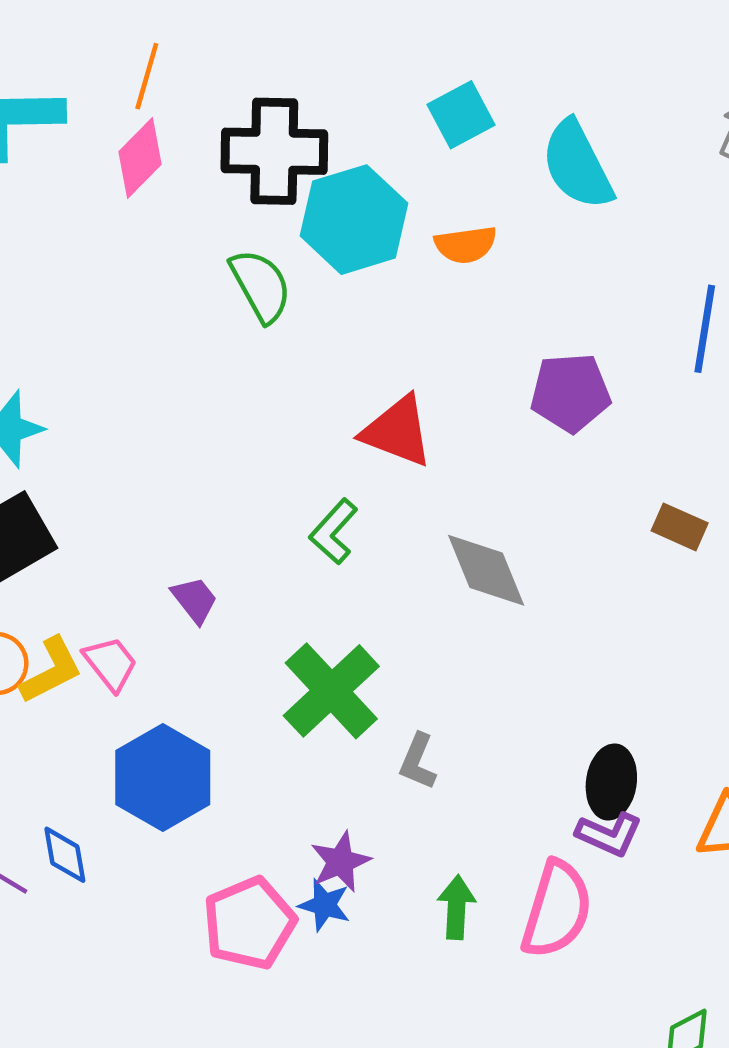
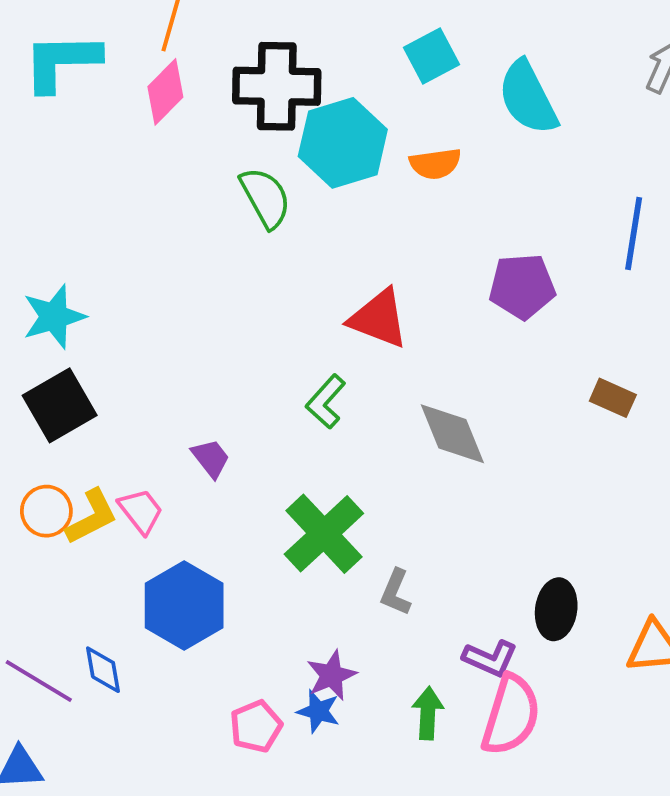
purple L-shape: (609, 834) -> (490, 658), moved
pink pentagon: (249, 923) -> (256, 726), size x0.7

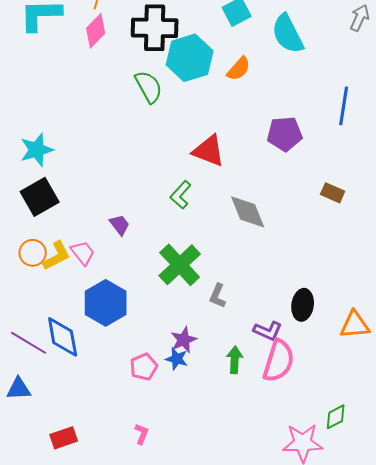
orange semicircle: (435, 164) -> (239, 69), turned -40
blue diamond: (103, 670) -> (63, 337), size x1.6

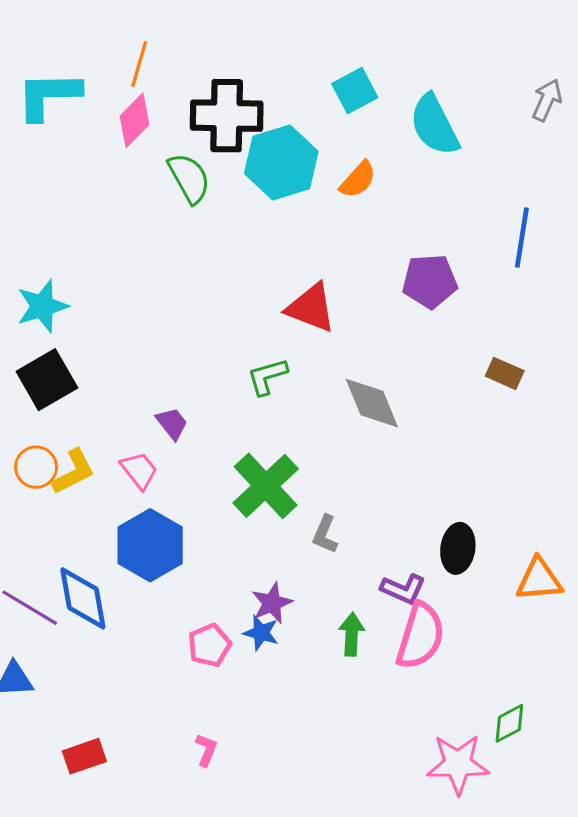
green semicircle: (149, 87) -> (189, 178), moved
green L-shape: (181, 195) -> (267, 377), turned 32
pink trapezoid: (83, 253) -> (139, 470), moved

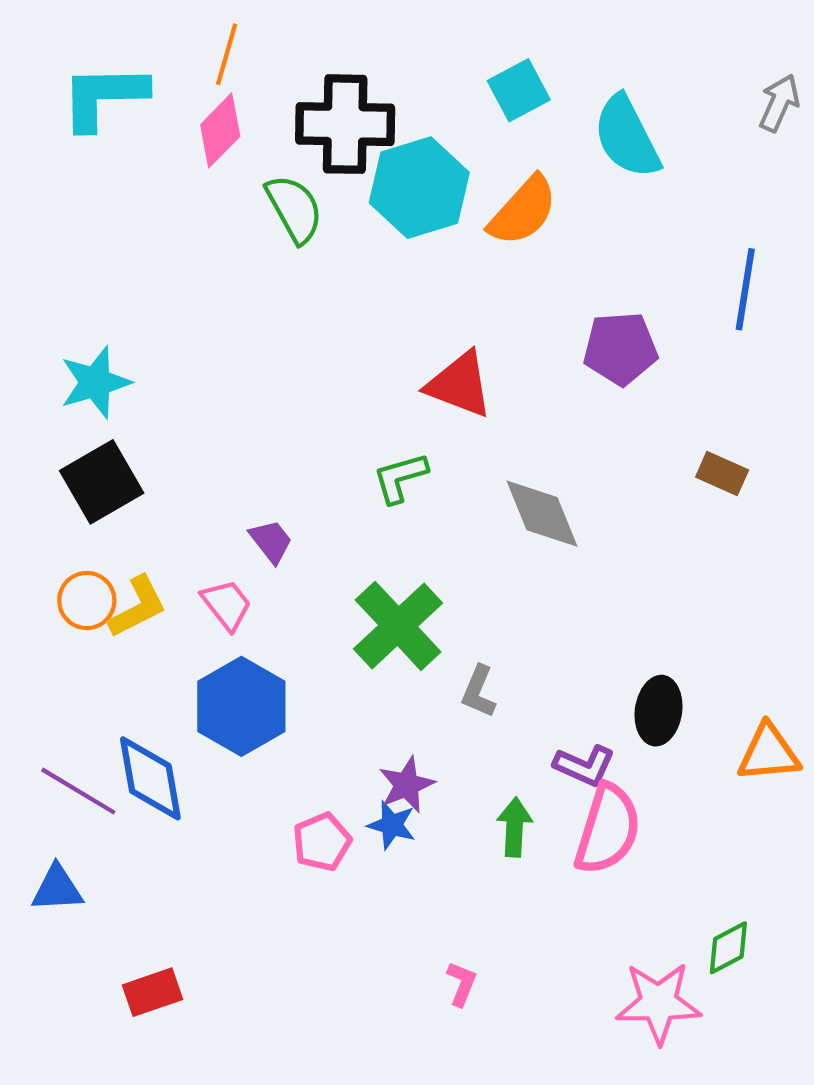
orange semicircle: (358, 180) -> (523, 211), size x1.4
pink L-shape: (206, 750) -> (462, 984), moved

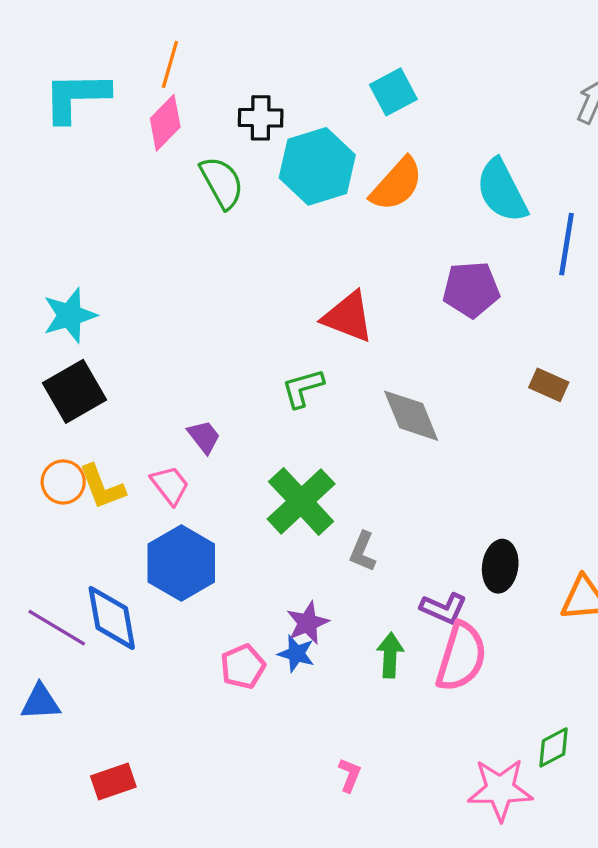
black cross: (345, 124) -> (261, 118), size x0.6
cyan semicircle: (627, 137) -> (502, 191), moved
yellow L-shape: (138, 607) -> (102, 487), turned 96

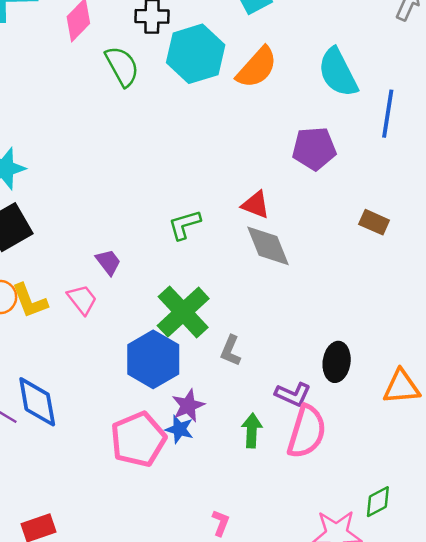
red triangle: (348, 317) -> (256, 205), moved, size x0.7
blue hexagon: (181, 563) -> (153, 359), moved
pink pentagon: (243, 667) -> (138, 439), size x1.6

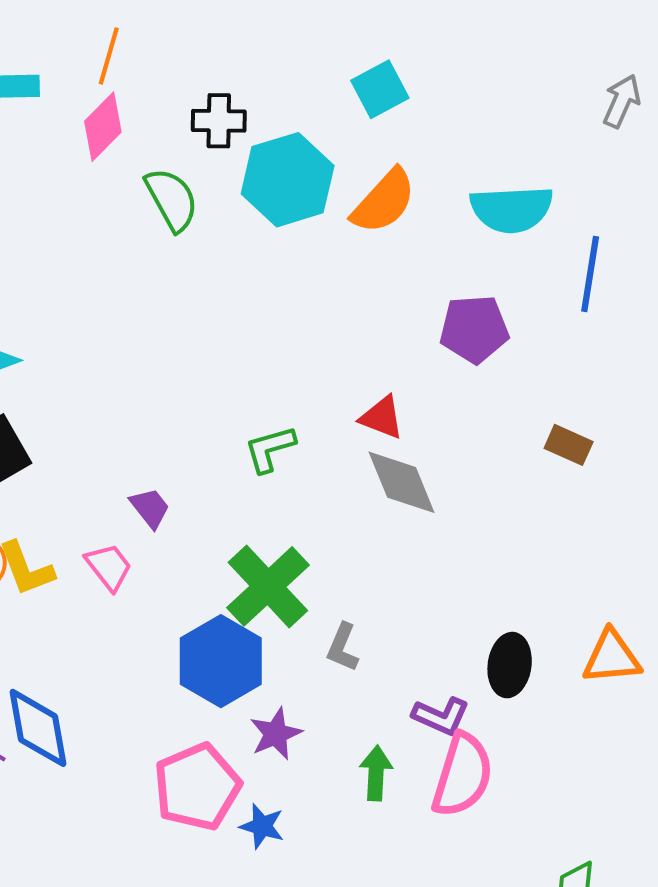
cyan semicircle: (338, 72) -> (512, 209), turned -66
orange triangle: (401, 387) -> (612, 657), moved
blue star: (179, 429) -> (262, 826), moved

